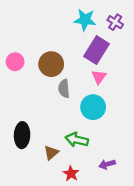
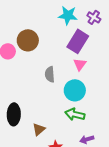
brown circle: (51, 64) -> (28, 40), moved
green arrow: (77, 140) -> (75, 114), moved

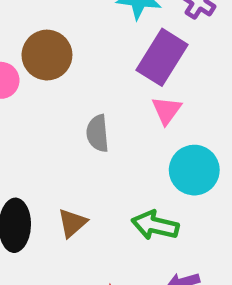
cyan circle: (75, 90) -> (194, 170), moved
brown triangle: (39, 129) -> (72, 223), moved

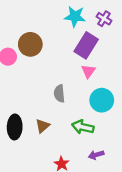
gray semicircle: (98, 133) -> (59, 93), moved

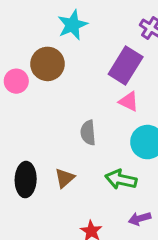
cyan star: (75, 16) -> (72, 25), moved, turned -30
pink triangle: (88, 71) -> (129, 101), turned -40

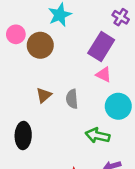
pink circle: (16, 81) -> (16, 34), moved
brown triangle: (65, 178) -> (44, 95), moved

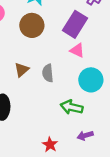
brown circle: (40, 45) -> (32, 25), moved

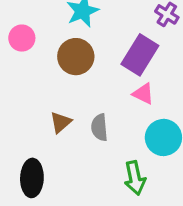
green arrow: (72, 107) -> (135, 178), turned -115

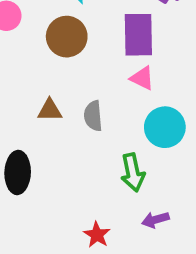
purple rectangle: (140, 55) -> (138, 35), turned -33
brown triangle: (61, 122) -> (50, 110), turned 40

